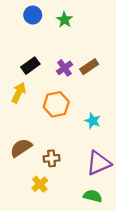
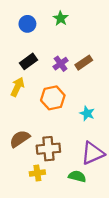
blue circle: (33, 15) -> (27, 24), moved
brown cross: (52, 158) -> (48, 149), size x1.5
yellow cross: (40, 184) -> (37, 173), turned 32
green semicircle: (93, 196) -> (77, 176), moved

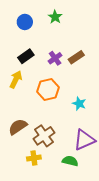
brown cross: (48, 149) -> (44, 136), turned -30

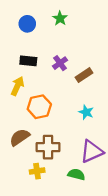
black rectangle: (26, 56) -> (28, 61), turned 42
brown rectangle: (76, 57) -> (84, 75), moved
orange hexagon: (48, 89) -> (39, 107), moved
brown cross: (44, 136) -> (48, 147), turned 35

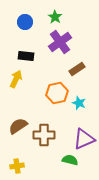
purple cross: (60, 63) -> (60, 42), moved, size x1.6
orange hexagon: (39, 107) -> (57, 93), moved
yellow cross: (37, 171) -> (17, 166), moved

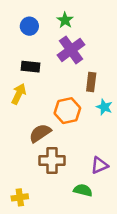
brown rectangle: (77, 69) -> (91, 82), turned -49
cyan star: (79, 103) -> (104, 107), moved
brown semicircle: (18, 126) -> (40, 133), moved
purple triangle: (84, 139) -> (100, 165), size x0.7

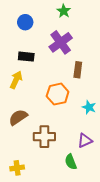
green star: (65, 20) -> (64, 11), moved
cyan star: (104, 107) -> (89, 107), moved
brown semicircle: (40, 133) -> (18, 117), moved
green semicircle: (83, 190) -> (71, 162), turned -126

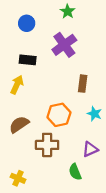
brown rectangle: (78, 70) -> (83, 84), moved
orange hexagon: (58, 94) -> (59, 115), moved
yellow cross: (17, 168) -> (18, 178), turned 32

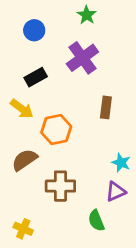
black rectangle: (28, 60) -> (36, 77), turned -35
yellow arrow: (17, 85) -> (22, 109), turned 102
cyan star: (94, 114) -> (121, 163), moved
orange hexagon: (59, 115) -> (56, 130), moved

